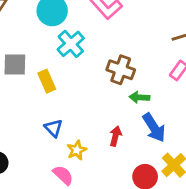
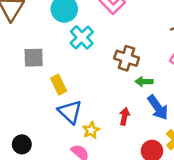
yellow rectangle: (47, 81) -> (59, 85), moved
blue triangle: (53, 128) -> (70, 112), size x1.5

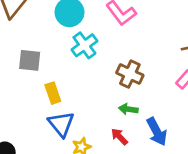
green arrow: (144, 82) -> (128, 109), moved
red arrow: (124, 116) -> (119, 137), turned -63

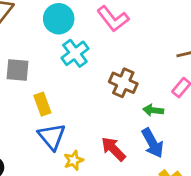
green arrow: (128, 109) -> (153, 110), moved
red arrow: (119, 137) -> (113, 149), size x1.4

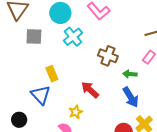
gray square: (17, 70) -> (34, 36), moved
blue triangle: (52, 137) -> (41, 95), moved
red arrow: (113, 149) -> (90, 90), moved

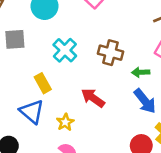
cyan cross: (73, 37) -> (65, 50), moved
yellow star: (76, 112) -> (65, 122), moved

